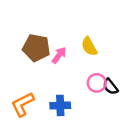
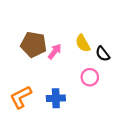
black semicircle: (110, 87) -> (103, 54), moved

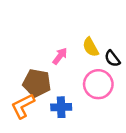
brown pentagon: (34, 44) -> (37, 83), moved
pink circle: (90, 77) -> (98, 84), size x1.5

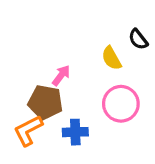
pink arrow: (60, 56) -> (61, 75), moved
black semicircle: (112, 59) -> (138, 39), moved

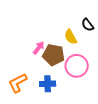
brown pentagon: (45, 102) -> (54, 55), moved

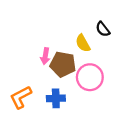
pink arrow: (39, 48) -> (45, 56), turned 152

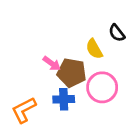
pink arrow: (45, 56) -> (52, 63), turned -63
blue cross: (56, 98) -> (64, 99), moved

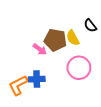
brown pentagon: (72, 73) -> (55, 40), moved
blue cross: (64, 99) -> (37, 79), moved

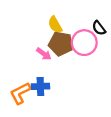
yellow semicircle: (73, 38) -> (55, 25), moved
pink circle: (79, 68) -> (84, 43), moved

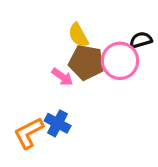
black semicircle: (99, 28) -> (141, 40), turned 112
blue cross: (40, 86) -> (58, 123), turned 30

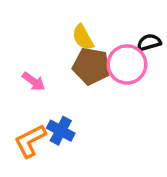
pink arrow: (62, 77) -> (34, 81), moved

